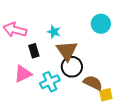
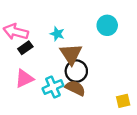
black rectangle: (34, 51) -> (25, 48), moved, turned 72
brown semicircle: (93, 83) -> (75, 88), moved
yellow square: (106, 95) -> (123, 101), moved

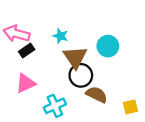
cyan circle: (107, 25) -> (108, 46), moved
cyan cross: (53, 87) -> (55, 106), moved
brown semicircle: (75, 88) -> (97, 95), moved

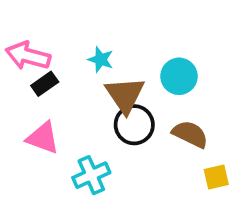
pink triangle: (26, 83) -> (43, 138), turned 45
brown semicircle: (97, 95) -> (190, 134), moved

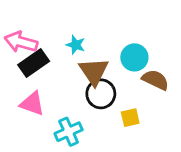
black rectangle: (45, 84) -> (34, 63), size x1.5
brown semicircle: (190, 134) -> (155, 80), moved
yellow square: (216, 177) -> (130, 118), moved

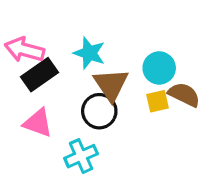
cyan star: (76, 45) -> (89, 53), size x1.4
black circle: (101, 94) -> (99, 111), moved
yellow square: (130, 118) -> (157, 101), moved

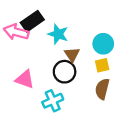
black rectangle: (39, 75) -> (32, 21), moved
brown triangle: (111, 85) -> (72, 55), size x0.7
brown semicircle: (184, 95) -> (102, 89), moved, turned -102

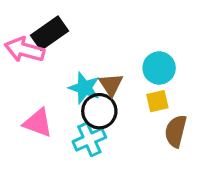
cyan star: (58, 34) -> (84, 88), moved
brown semicircle: (102, 89) -> (176, 131), moved
cyan cross: (53, 101) -> (89, 139), moved

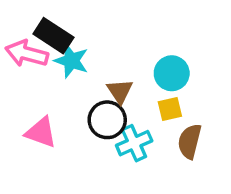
black rectangle: (50, 33) -> (53, 36), turned 68
cyan star: (84, 88) -> (71, 61), moved
cyan cross: (89, 139) -> (134, 143), moved

